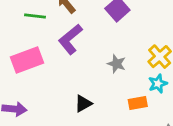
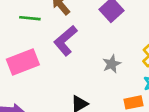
gray star: (117, 64) -> (112, 64), turned 30

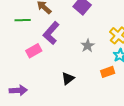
pink rectangle: (23, 62) -> (34, 51), moved, size x0.7

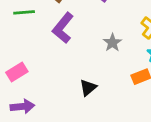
pink rectangle: (34, 51) -> (17, 72), moved

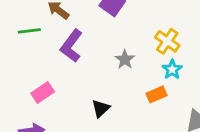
pink rectangle: (17, 72) -> (43, 93), moved

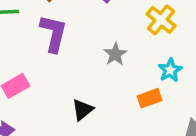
yellow cross: (167, 41) -> (161, 20), moved
purple L-shape: (71, 46) -> (54, 33), turned 152

